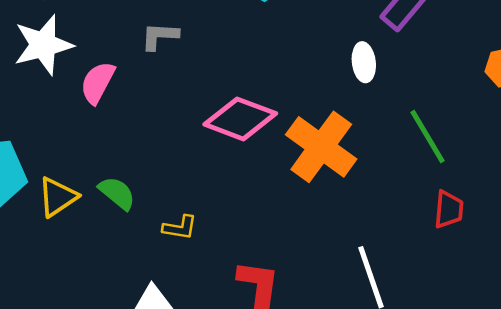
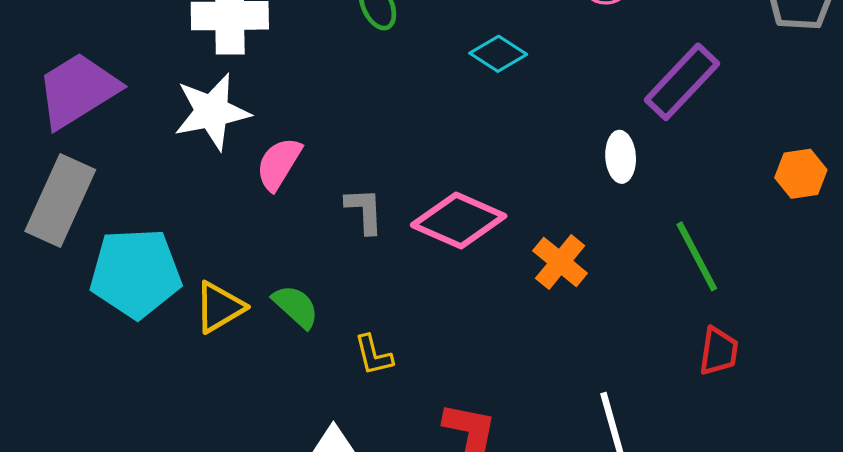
gray L-shape: (160, 36) -> (364, 211), moved, turned 81
orange cross: (321, 147) -> (560, 262), size x0.6
yellow L-shape: (180, 228) -> (373, 355), turned 64

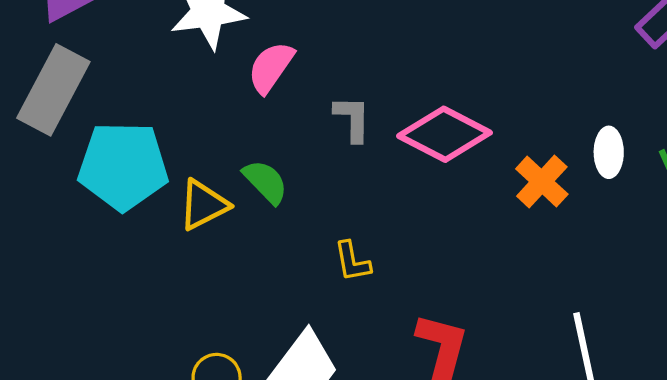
white ellipse: (621, 157) -> (609, 152), moved
green semicircle: (296, 306) -> (265, 182), moved

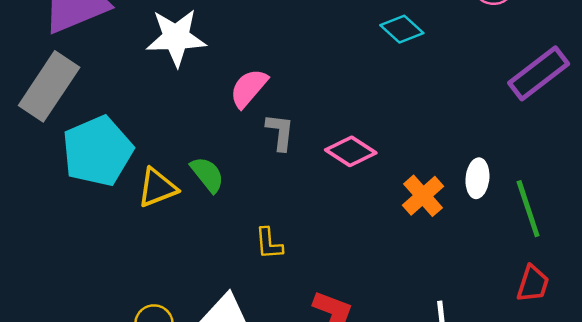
pink semicircle: (271, 67) -> (249, 88), moved
pink diamond: (444, 134) -> (351, 151), size x0.7
cyan pentagon: (123, 166) -> (98, 151), turned -30

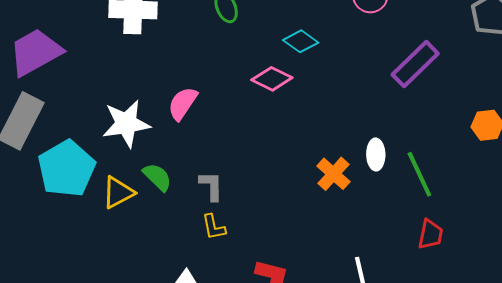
white star: (176, 37) -> (126, 124), moved
gray L-shape: (280, 132) -> (211, 186), moved
pink diamond: (351, 151) -> (272, 79), moved

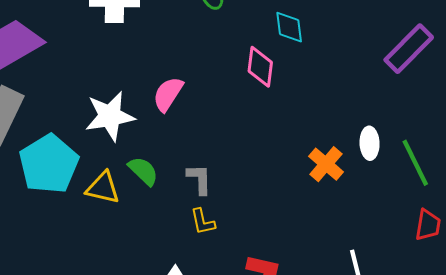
cyan diamond: (301, 41) -> (289, 27), turned 48
pink diamond: (272, 79) -> (260, 67), turned 72
yellow triangle: (118, 192) -> (103, 188), turned 42

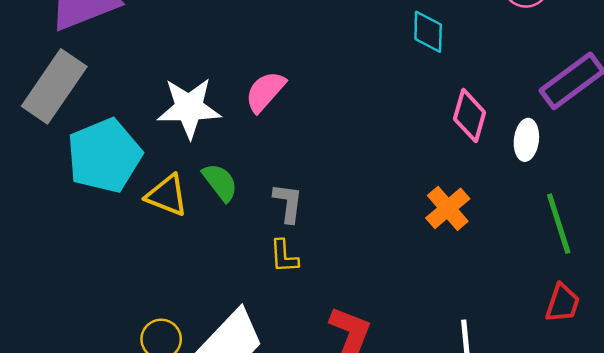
pink diamond: (260, 67) -> (470, 116), moved
white ellipse: (370, 143) -> (526, 140), moved

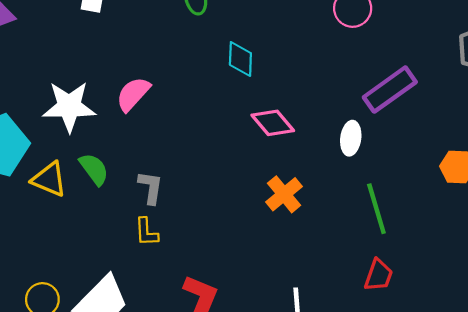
cyan diamond: (428, 32) -> (240, 59), moved
pink diamond: (470, 116) -> (273, 123), moved, turned -57

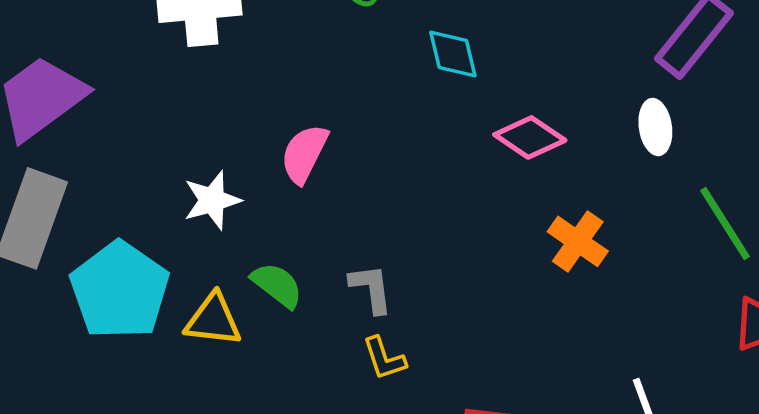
white star: (69, 106) -> (212, 200), size x0.7

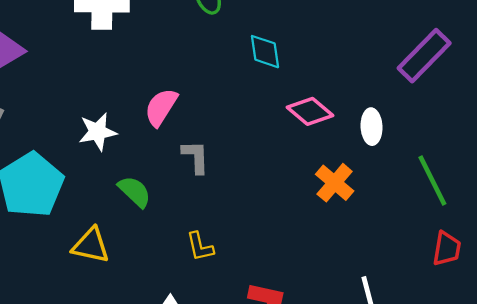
white ellipse: (655, 127) -> (372, 127), moved
gray L-shape: (371, 289) -> (196, 157), moved
yellow triangle: (213, 320) -> (91, 246), moved

